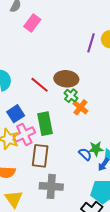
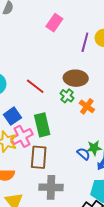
pink rectangle: (32, 23) -> (54, 23), moved
brown ellipse: (66, 79) -> (76, 78), moved
orange cross: (80, 107) -> (87, 106), moved

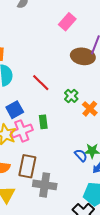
brown ellipse: (76, 78) -> (83, 56), moved
green rectangle: (42, 125) -> (43, 122), size x0.6
brown rectangle: (39, 157) -> (27, 166), moved

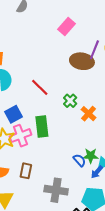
green rectangle: (43, 122) -> (42, 126), size x1.5
brown rectangle: (27, 166) -> (26, 171), size x0.7
gray cross: (45, 185) -> (56, 190), moved

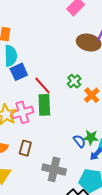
red line: (40, 87) -> (42, 86), moved
blue square: (13, 114) -> (19, 72), moved

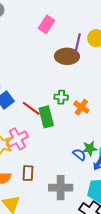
green cross: (74, 81) -> (61, 97), turned -32
green rectangle: (44, 105) -> (46, 117), moved

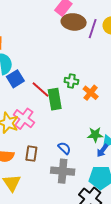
brown ellipse: (67, 56) -> (74, 22), moved
pink cross: (17, 139) -> (24, 119), turned -30
blue semicircle: (79, 155) -> (64, 148), moved

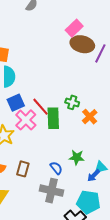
blue square: (15, 79) -> (16, 103), moved
pink cross: (24, 119) -> (26, 120), moved
green star: (95, 135) -> (77, 157), moved

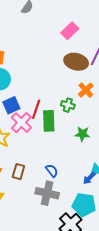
brown ellipse: (82, 44) -> (76, 62), moved
red line: (40, 107) -> (36, 109), turned 60
orange cross: (90, 117) -> (86, 90), moved
green star: (77, 157) -> (82, 134), moved

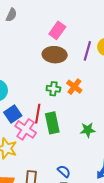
brown ellipse: (76, 62) -> (55, 55), moved
orange cross: (86, 90) -> (74, 87), moved
green cross: (68, 105) -> (53, 89), moved

